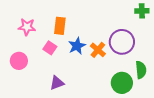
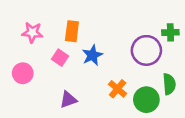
green cross: (142, 11) -> (170, 32), moved
orange cross: (98, 50) -> (118, 89), moved

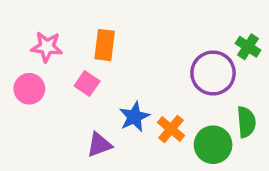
green cross: (170, 32) -> (248, 47), turned 35
blue star: (92, 55) -> (134, 117), moved
pink circle: (23, 73) -> (29, 89), moved

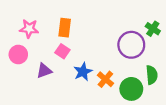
pink square: (87, 84) -> (62, 51), moved
purple triangle: (99, 145) -> (44, 71), moved

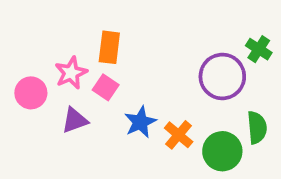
pink star: (29, 29) -> (71, 73), moved, turned -30

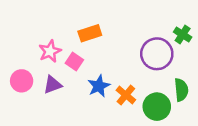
orange rectangle: (109, 47) -> (90, 33), moved, turned 65
pink circle: (31, 93) -> (22, 81), moved

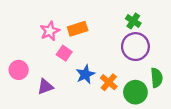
green cross: (183, 34) -> (133, 21), moved
pink star: (50, 51) -> (50, 31), moved
purple triangle: (52, 85) -> (45, 87), moved

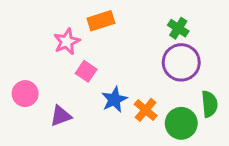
orange rectangle: (78, 29) -> (101, 21), moved

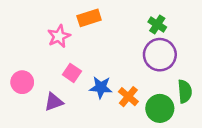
pink square: (86, 71) -> (72, 73), moved
blue star: (114, 100) -> (101, 87), turned 30

